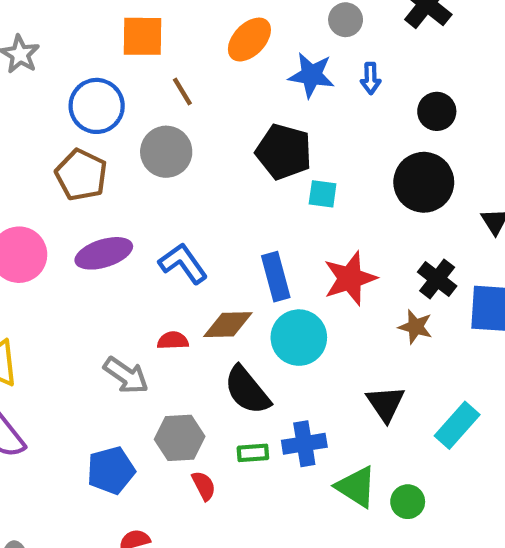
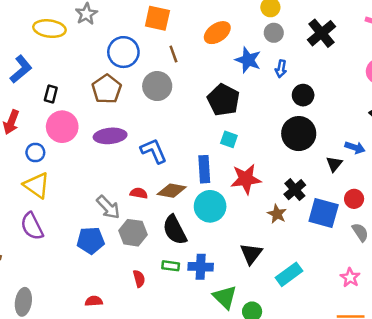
black circle: (437, 111) -> (303, 95), moved
cyan square: (323, 194) -> (229, 139), moved
gray hexagon: (180, 438) -> (133, 233), moved
blue pentagon: (111, 470) -> (91, 240), moved

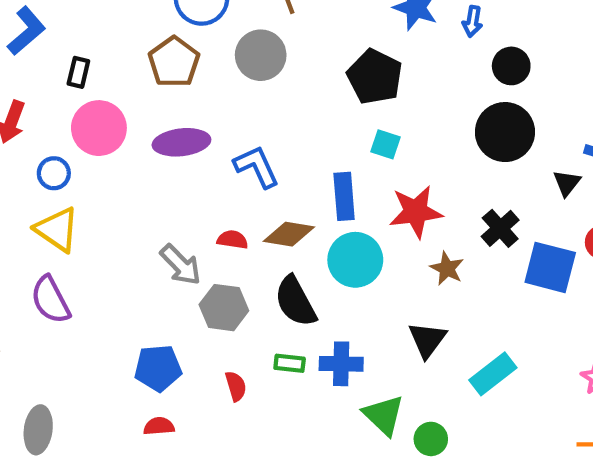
brown star: (277, 214) -> (447, 268), moved
blue pentagon: (91, 240) -> (158, 368), moved

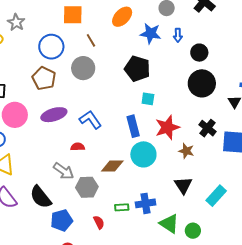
brown diamond: (289, 234) -> (112, 166), moved
red semicircle: (232, 240) -> (78, 147), moved
black semicircle: (295, 301) -> (41, 197), moved

